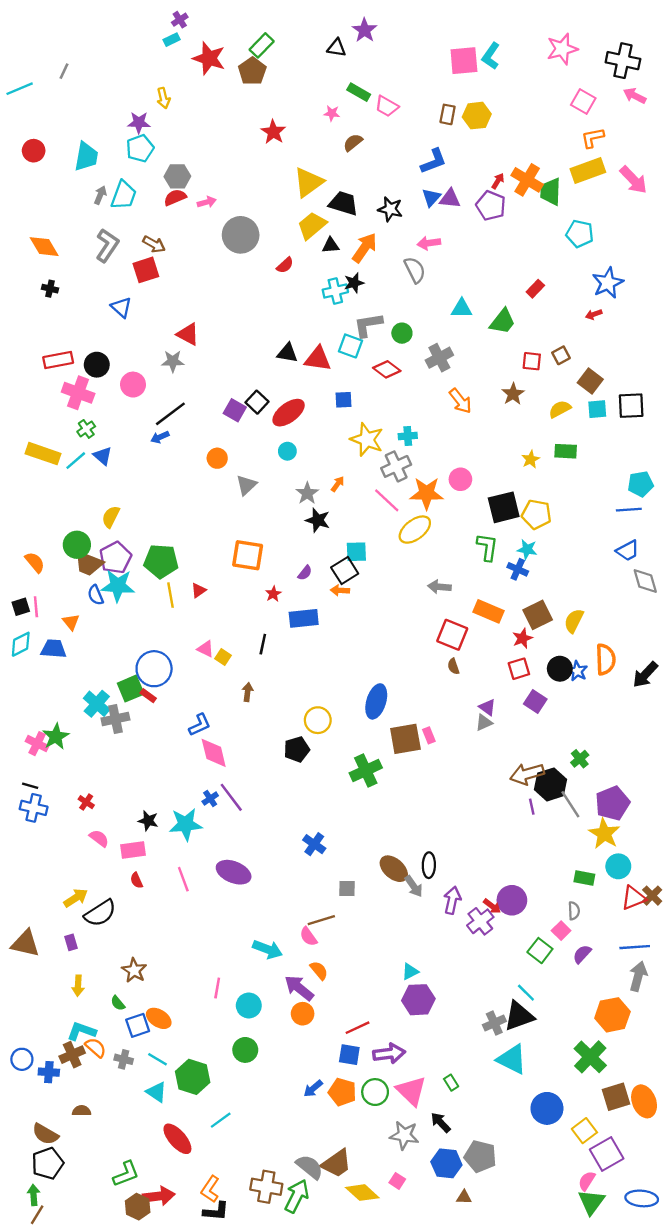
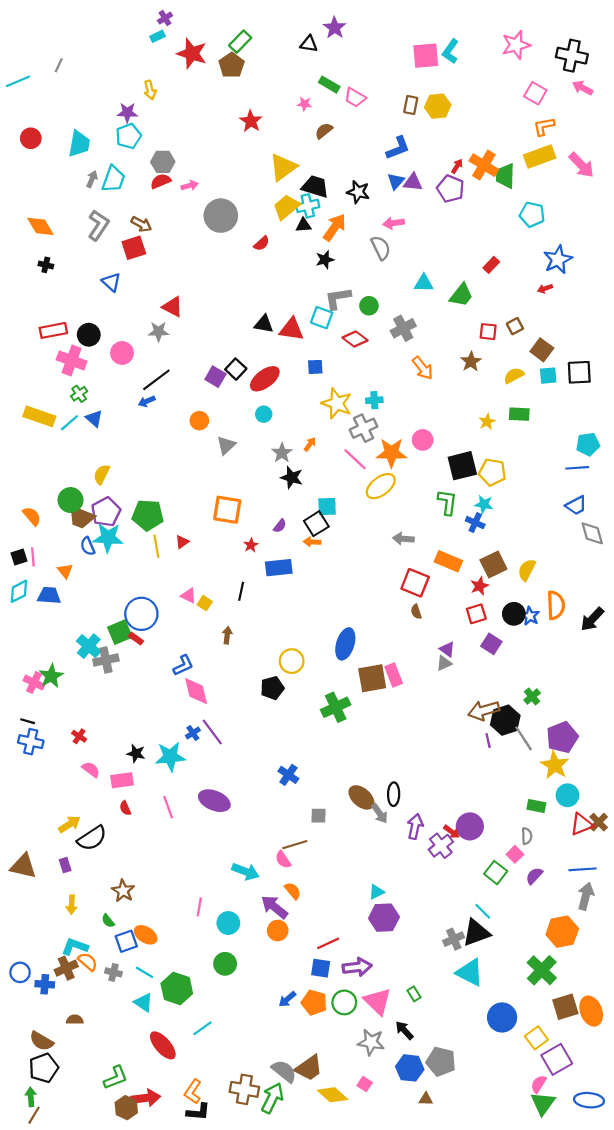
cyan cross: (335, 291) -> (308, 206), moved
pink rectangle: (429, 735) -> (394, 675), size x1.5

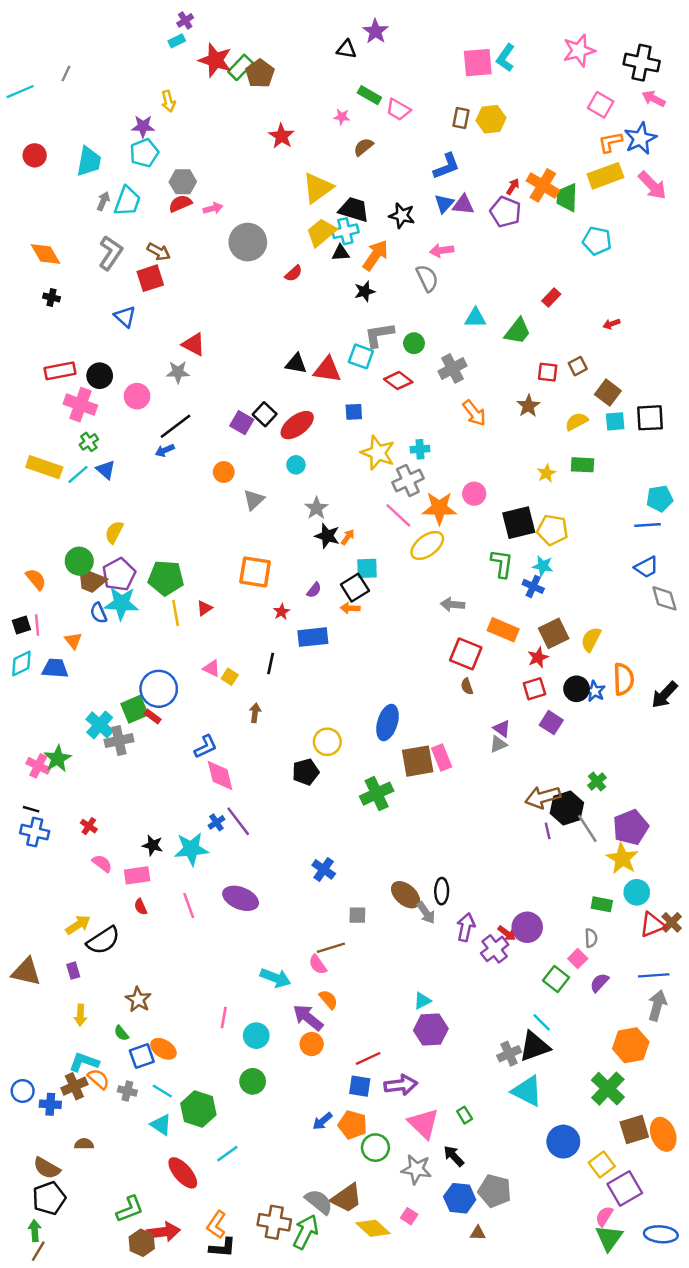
green rectangle: (240, 42) -> (241, 67), moved
blue star: (558, 260) -> (640, 138), moved
orange arrow: (310, 444) -> (348, 537), moved
green circle: (344, 1002) -> (375, 1148), moved

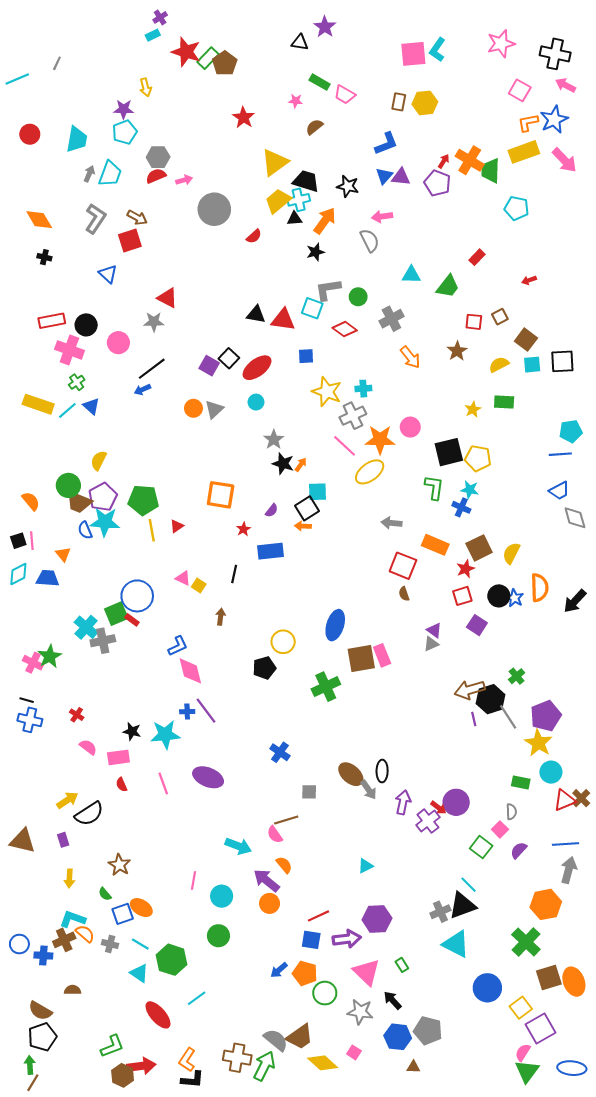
gray triangle: (254, 500) -> (214, 409), moved
blue cross: (216, 822) -> (187, 712), turned 32
purple hexagon: (431, 1030) -> (377, 919), moved

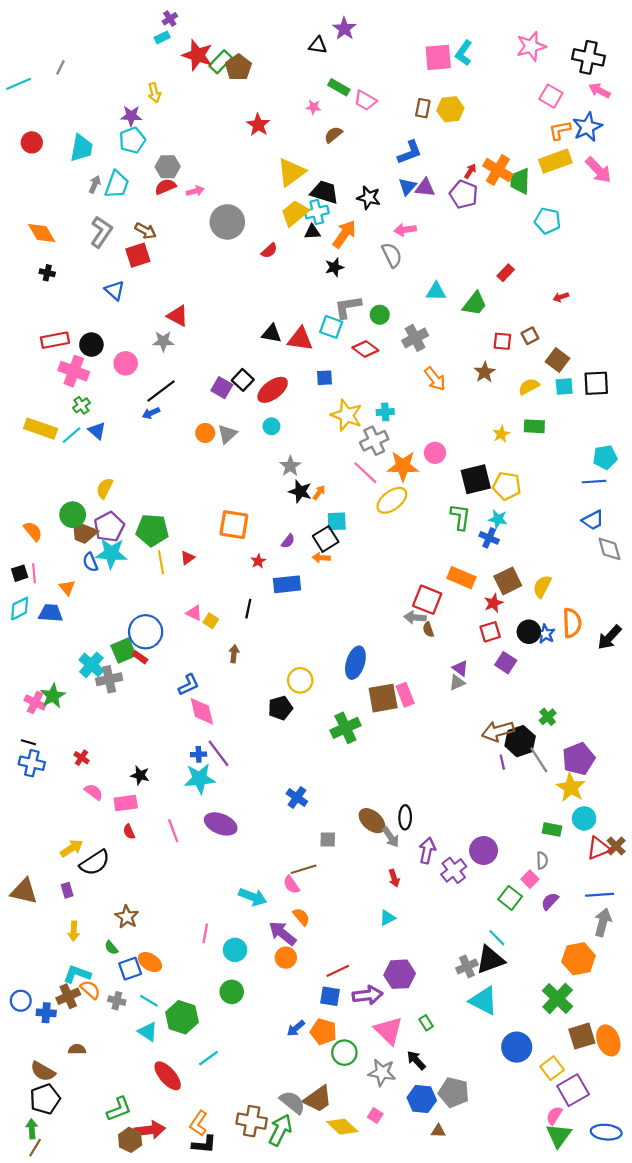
gray arrow: (391, 523) -> (415, 617), moved
cyan star: (165, 735) -> (200, 779), moved
red arrow: (438, 808) -> (394, 878), moved, turned 35

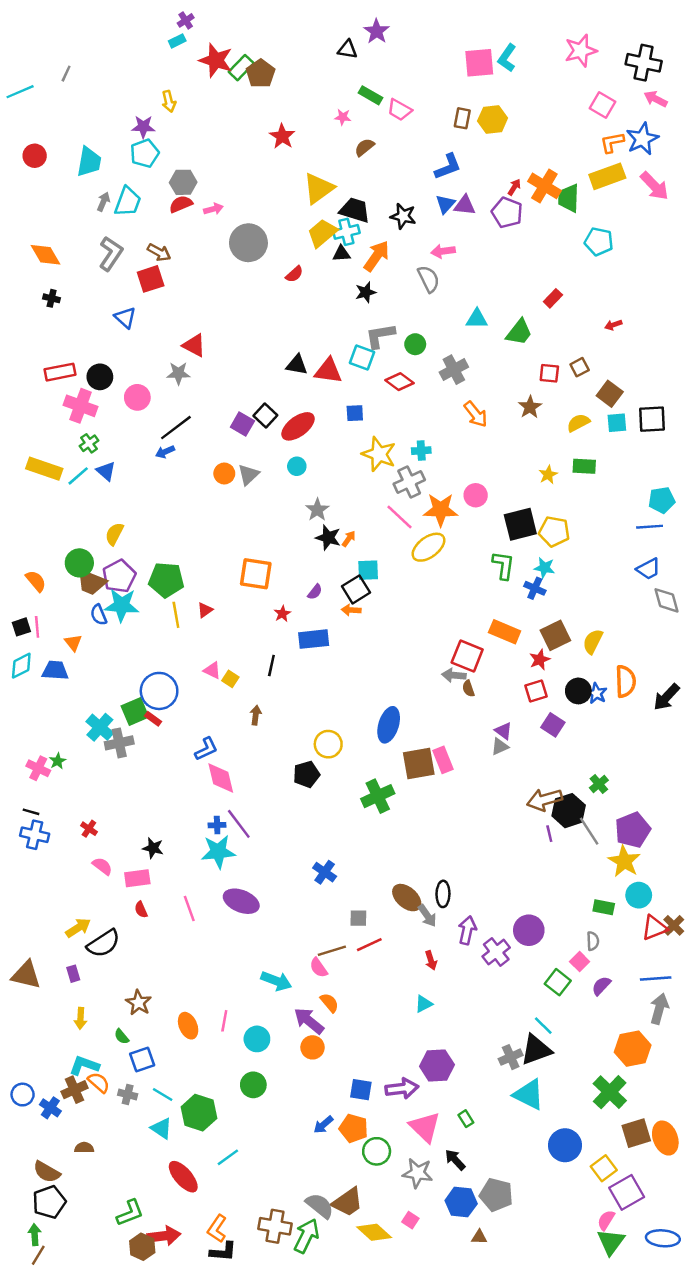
green star: (53, 696) -> (58, 761), size x0.6
orange ellipse: (150, 962) -> (188, 1026), moved, turned 35
red line: (338, 971) -> (369, 945), moved
blue cross: (46, 1013) -> (50, 1108), turned 30

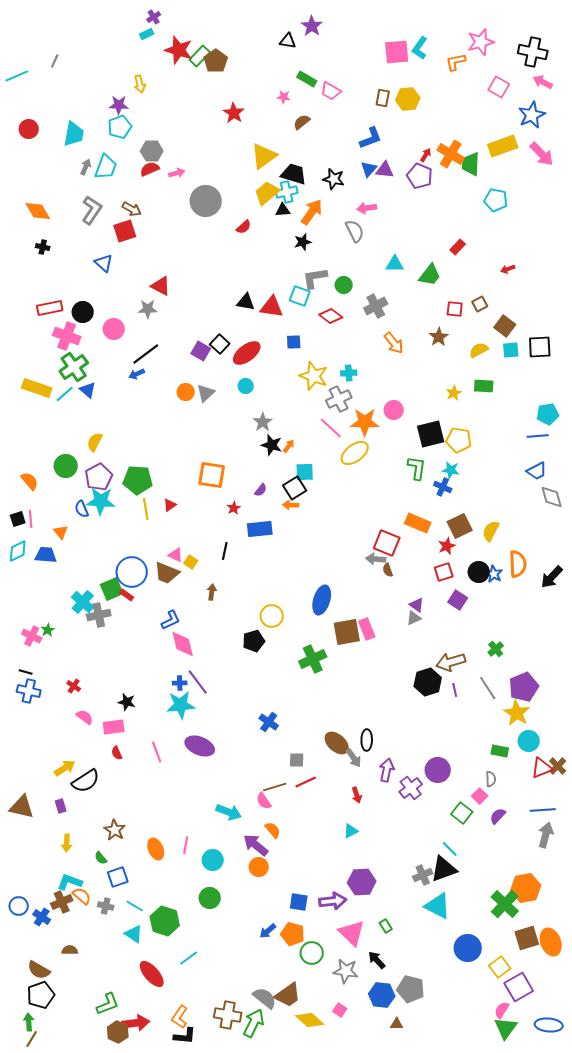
orange L-shape: (612, 142) -> (456, 62), moved
green cross: (89, 443) -> (74, 367), size x1.8
brown trapezoid: (91, 582) -> (167, 573), moved
black hexagon: (569, 811) -> (428, 682), moved
orange hexagon: (633, 1049) -> (526, 888), moved

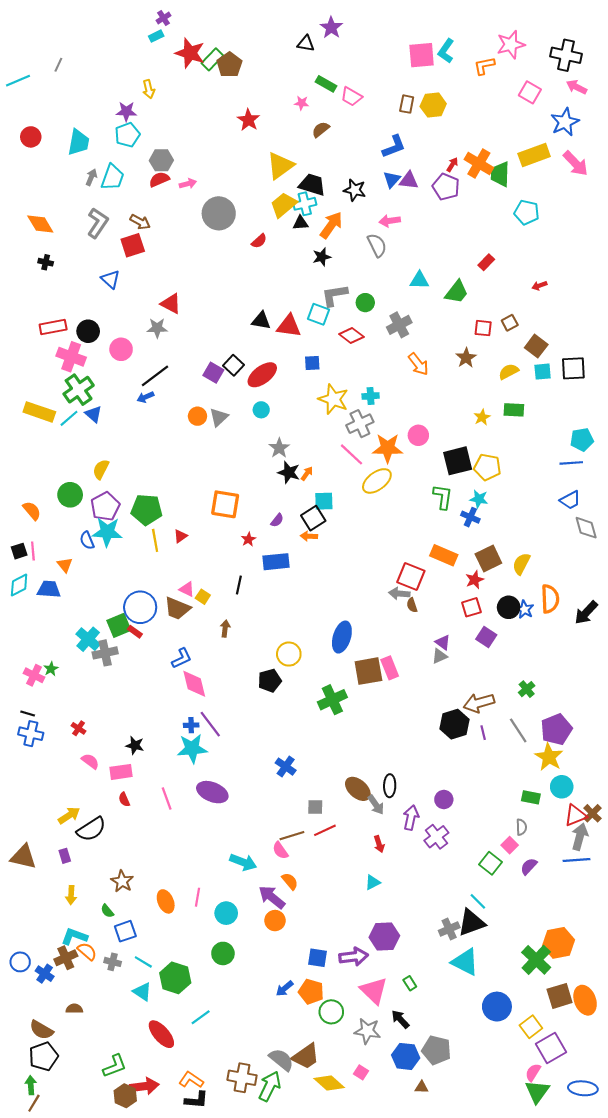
purple circle: (438, 770) -> (444, 799), moved, size x0.7
gray arrow: (546, 835) -> (580, 837), moved
orange L-shape: (180, 1017) -> (191, 1080), turned 90

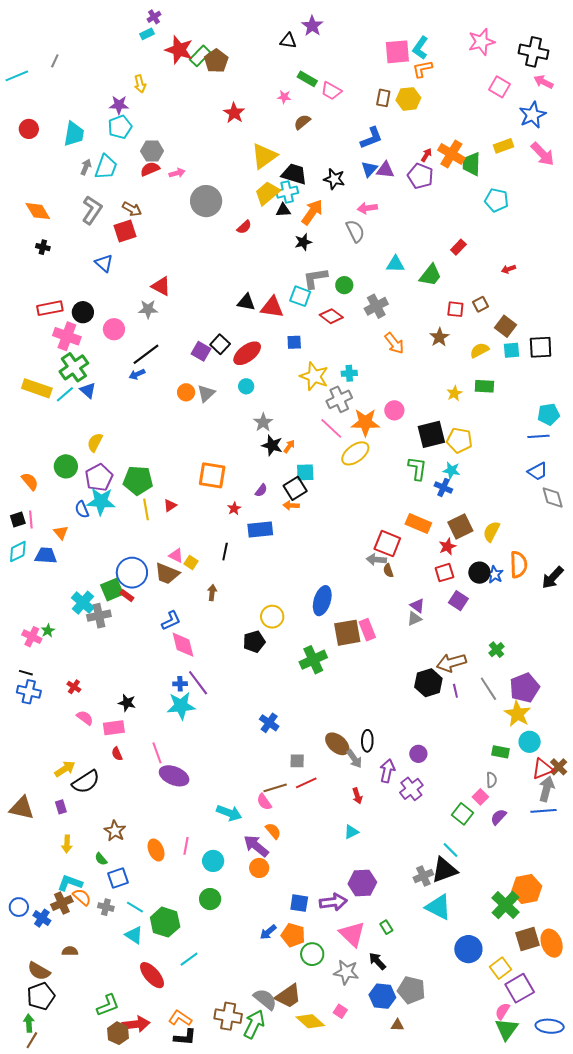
orange L-shape: (484, 66) -> (422, 69), moved
yellow rectangle: (534, 155) -> (503, 146), size x0.7
purple ellipse: (212, 792) -> (174, 776), moved

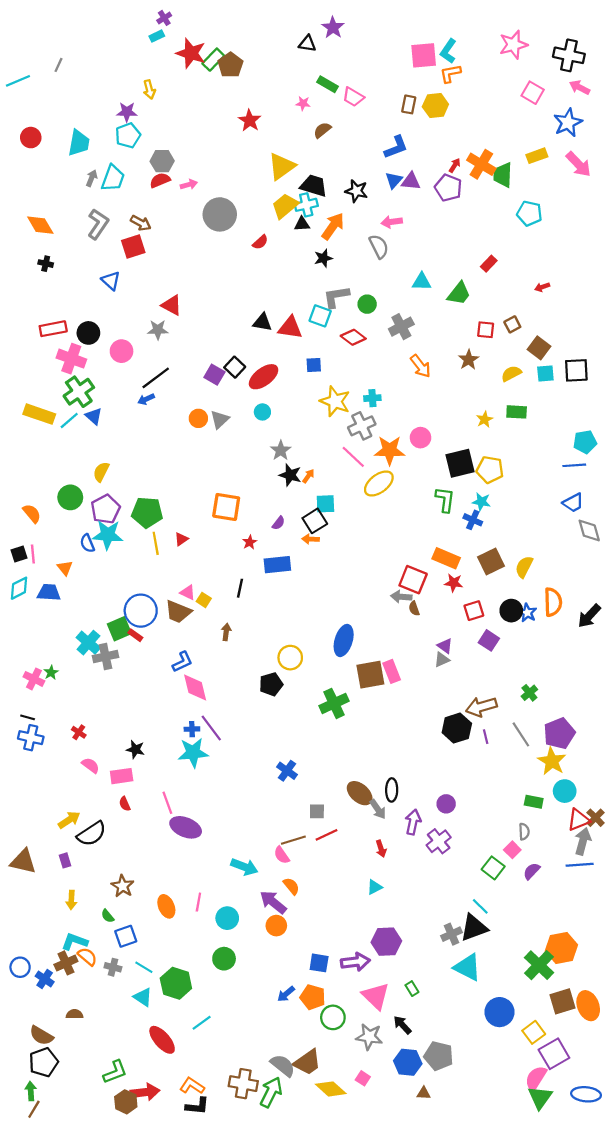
red star: (447, 547) -> (454, 583), moved, turned 30
pink semicircle: (502, 1011) -> (536, 1078), size x1.4

